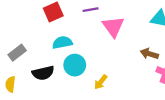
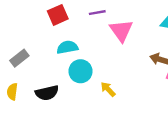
black semicircle: (43, 73) -> (47, 93), moved
yellow arrow: (101, 82) -> (108, 89), turned 98

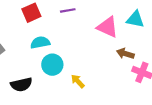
pink triangle: (121, 31) -> (108, 27), moved, turned -30

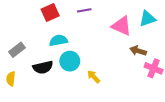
cyan triangle: (135, 19) -> (147, 19), turned -30
black semicircle: (21, 85) -> (43, 67), moved

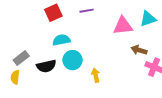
pink triangle: (122, 26) -> (123, 26), turned -30
gray rectangle: (17, 50) -> (21, 58), moved
yellow arrow: (94, 77) -> (96, 75), turned 32

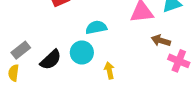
cyan semicircle: (61, 40) -> (96, 27), moved
black semicircle: (46, 66) -> (51, 60), turned -30

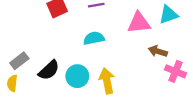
cyan circle: (82, 53) -> (77, 76), moved
yellow arrow: (109, 70) -> (107, 81), size x1.5

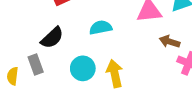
gray rectangle: (19, 61) -> (36, 65), moved, turned -72
black semicircle: (49, 70) -> (52, 38), moved

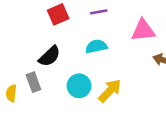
yellow arrow: (115, 73) -> (110, 91), turned 55

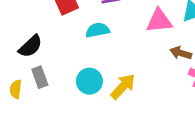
cyan semicircle: (96, 46) -> (98, 30), moved
black semicircle: (49, 56) -> (30, 46), moved

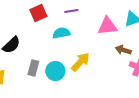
gray rectangle: (40, 77) -> (33, 68), moved, turned 35
yellow arrow: (123, 87) -> (80, 62), moved

